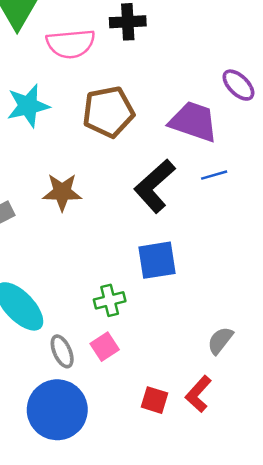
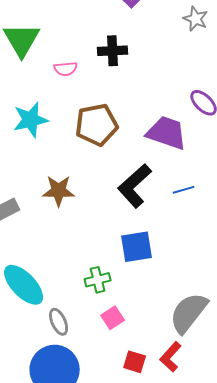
pink semicircle: (71, 44) -> (66, 69), size x0.6
blue line: (214, 175) -> (184, 190), moved
gray semicircle: (220, 340) -> (189, 313), size x1.8
pink square: (105, 347) -> (113, 318), moved

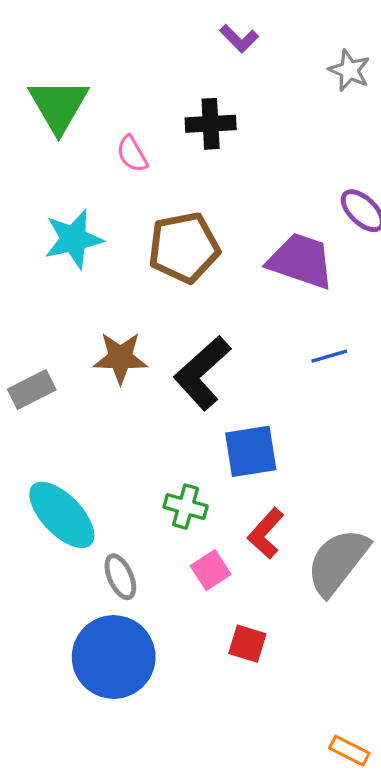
pink semicircle: (66, 69) -> (132, 154), turned 65
black L-shape: (135, 186) -> (202, 373), moved
green cross: (98, 280) -> (186, 507), turned 30
red L-shape: (171, 357) -> (266, 533), moved

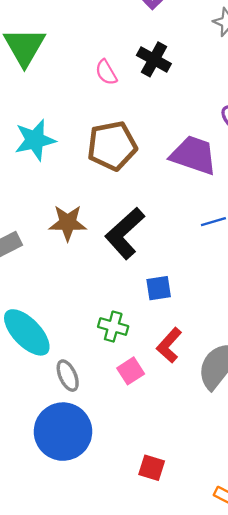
black cross: (211, 124) -> (154, 59), moved, turned 32
pink semicircle: (132, 154) -> (106, 72), moved
blue square: (251, 451) -> (159, 288), size x0.7
red square: (247, 644) -> (152, 468), moved

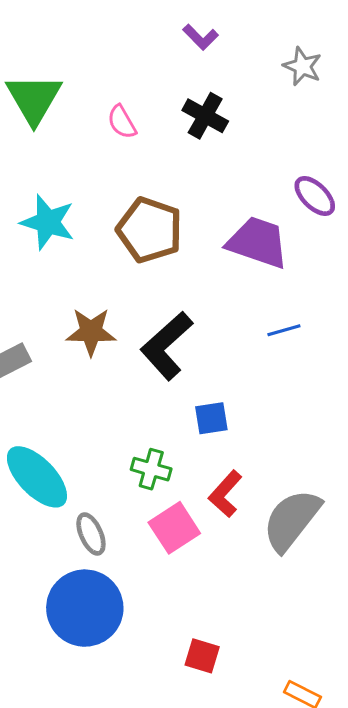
pink semicircle: (106, 72) -> (122, 122), moved
cyan star: (35, 140) -> (48, 222), turned 30
brown pentagon: (112, 146) -> (150, 230), turned 30
pink square: (131, 371) -> (174, 528), size x1.4

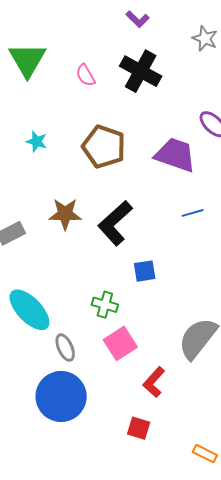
black cross: (205, 116) -> (141, 71), size x1.4
cyan star: (48, 222) -> (37, 142), size x0.6
red L-shape: (225, 494) -> (154, 382), moved

